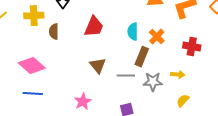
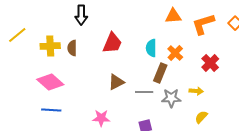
yellow cross: (34, 16) -> (50, 46), moved
red cross: (192, 47) -> (210, 63), turned 36
brown triangle: (98, 66) -> (116, 82), turned 42
pink star: (83, 102) -> (101, 118), turned 30

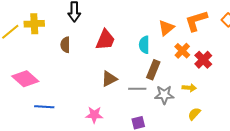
orange triangle: (173, 16) -> (166, 28), moved, turned -36
yellow cross: (50, 46) -> (34, 24), moved
orange cross: (175, 53) -> (182, 51), moved
pink diamond: (50, 82) -> (25, 79), moved

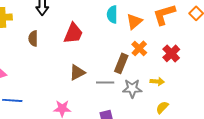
cyan semicircle: (144, 45) -> (112, 14), moved
orange cross: (182, 51) -> (139, 48), moved

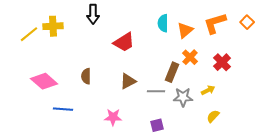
red trapezoid: (73, 33) -> (124, 42), turned 35
brown semicircle: (33, 38) -> (86, 76), moved
yellow arrow: (157, 81) -> (208, 90), turned -32

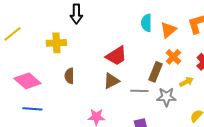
yellow cross: (53, 26) -> (56, 43), moved
red trapezoid: (124, 42) -> (116, 56), moved
yellow arrow: (208, 90) -> (186, 82), moved
blue line: (63, 109) -> (32, 109), moved

